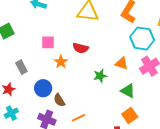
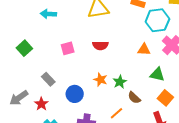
orange star: (61, 62) -> (100, 80), moved
green star: (100, 76) -> (120, 82), moved
brown semicircle: (59, 100) -> (134, 98), moved

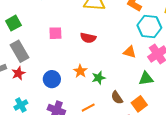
green triangle: (157, 74) -> (146, 79), moved, turned -35
gray rectangle: (48, 79) -> (20, 51), moved, size x1.5
brown semicircle: (134, 98) -> (117, 98), moved
red star: (41, 104) -> (18, 73), moved

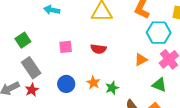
orange triangle: (130, 52) -> (141, 60), turned -40
blue circle: (52, 79) -> (66, 84), moved
green triangle: (146, 79) -> (159, 85), turned 35

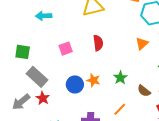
green square: (23, 40) -> (23, 52), turned -35
red semicircle: (98, 49) -> (98, 43), turned -91
orange star: (93, 83) -> (93, 80), moved

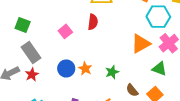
red semicircle: (98, 43) -> (93, 22), moved
orange triangle: (142, 43) -> (141, 44), size x1.5
pink square: (66, 49) -> (65, 31), turned -32

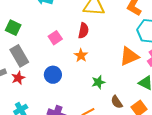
orange star: (85, 69) -> (81, 55), moved

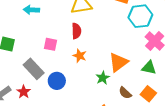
pink square: (55, 38) -> (51, 44), turned -32
gray rectangle: (19, 56) -> (34, 69), moved
orange triangle: (129, 56) -> (118, 62), moved

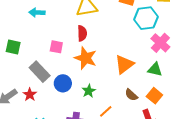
orange star: (80, 56) -> (86, 58), size x1.6
green star: (103, 78) -> (89, 91), moved

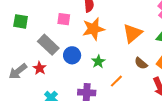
orange star: (86, 58) -> (93, 29), turned -30

